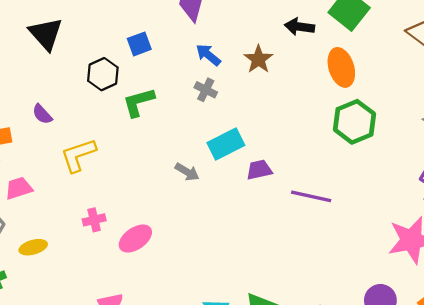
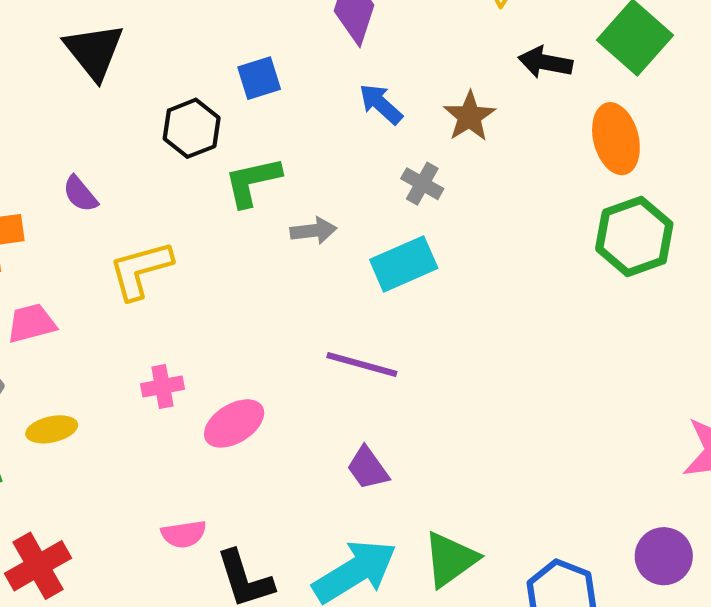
gray cross: (206, 90) -> (422, 184), moved
purple trapezoid: (259, 170) -> (368, 468), moved, turned -116
gray arrow: (187, 172) -> (313, 231), moved, turned -40
purple line: (311, 196) -> (362, 364), moved

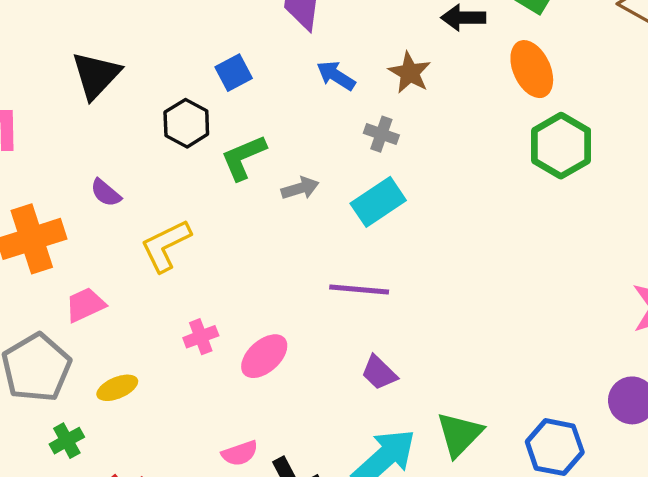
black triangle: (94, 51) -> (96, 75), turned 32

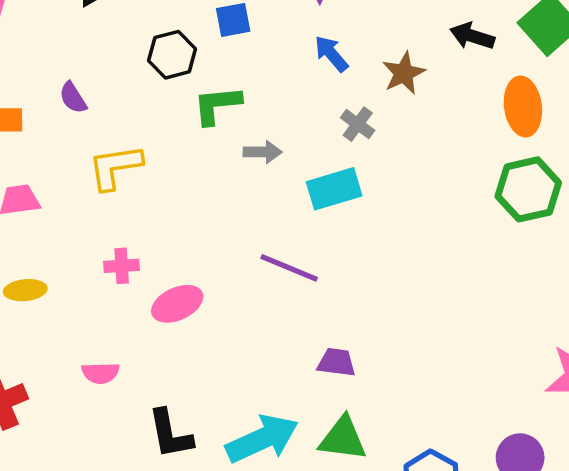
purple trapezoid: (379, 373) -> (336, 362), moved, turned 126
green triangle: (459, 434) -> (343, 438), turned 36
pink semicircle: (240, 453) -> (101, 373), moved

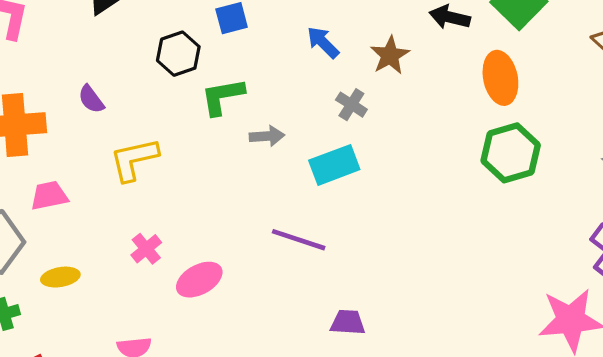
pink cross: (122, 266) -> (146, 249), turned -32

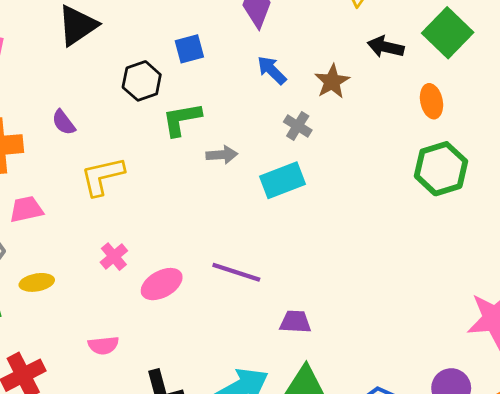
orange ellipse: (500, 78) -> (432, 101), size x0.7
purple line: (299, 240) -> (236, 272), moved

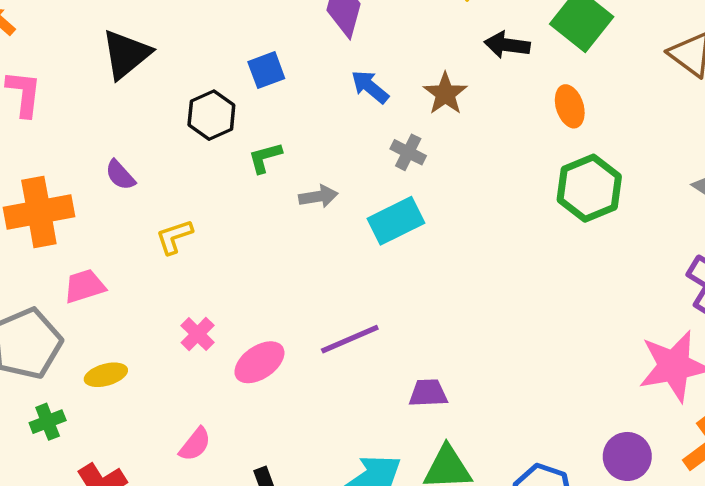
green L-shape: (182, 119) -> (265, 158), size x0.7
yellow L-shape: (102, 176) -> (174, 237), size x0.7
purple line: (236, 272) -> (350, 339), turned -36
pink semicircle: (103, 345) -> (195, 444), turned -40

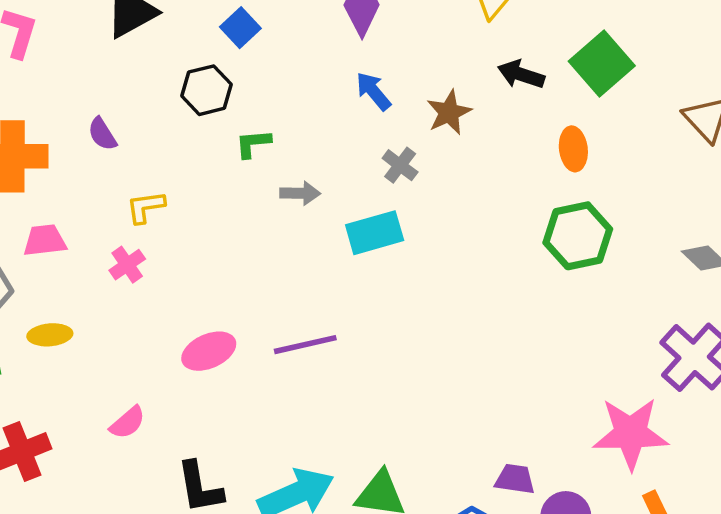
blue square: (266, 70) -> (240, 28), moved, turned -33
pink cross: (198, 334) -> (127, 265), moved
purple trapezoid: (428, 393) -> (515, 479), moved

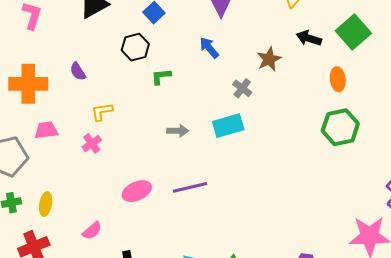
blue arrow: (373, 91) -> (209, 48), moved
gray arrow: (300, 193) -> (178, 131), moved
yellow ellipse: (50, 335) -> (46, 204), moved, turned -75

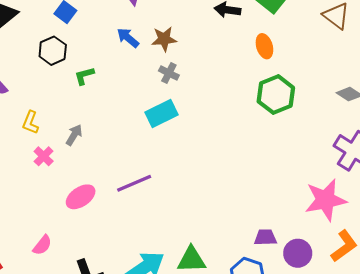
brown star: (269, 59) -> (164, 39), moved, turned 30
yellow L-shape: (102, 112) -> (30, 122), turned -50
gray arrow: (178, 131) -> (74, 135), moved, turned -50
pink cross: (92, 143) -> (44, 156), moved

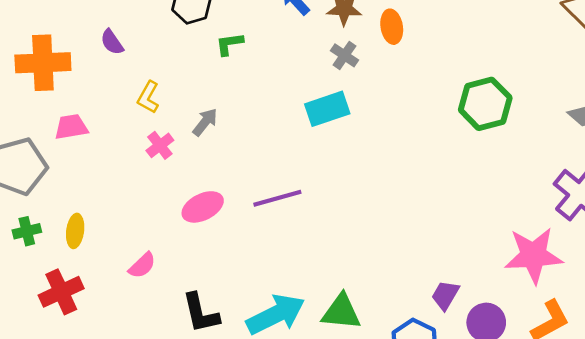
orange ellipse: (264, 46) -> (392, 27), moved
purple trapezoid: (265, 237) -> (445, 295), turned -65

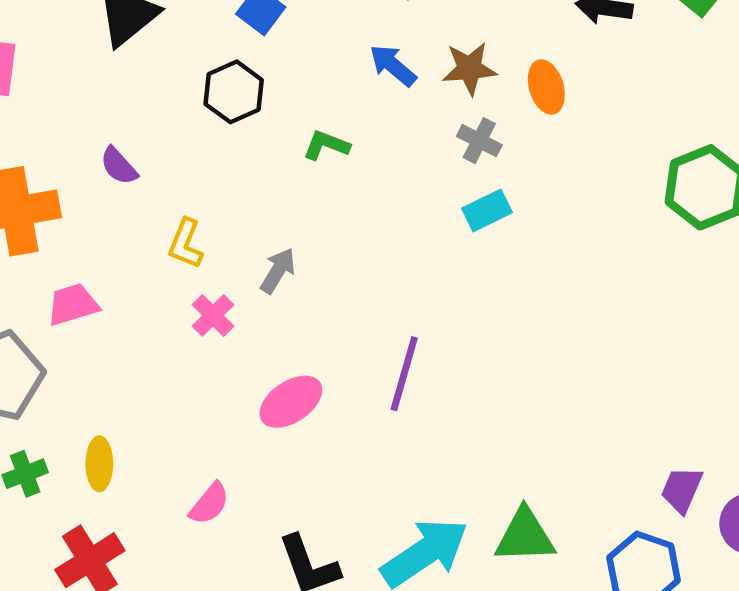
green L-shape: (229, 44) -> (326, 145), moved, turned 36
cyan rectangle: (327, 109) -> (487, 210), moved, size x0.7
purple line: (277, 198) -> (404, 374), turned -51

